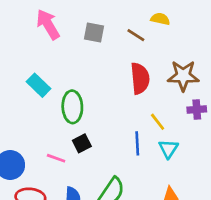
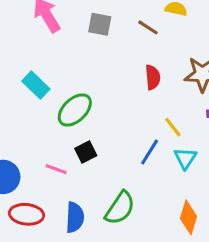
red semicircle: (140, 78) -> (153, 77), size x0.7
green ellipse: (72, 107) -> (75, 110), turned 48
blue line: (137, 143) -> (150, 152), turned 35

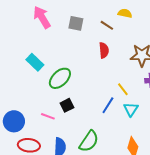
red semicircle: (153, 77) -> (104, 50), moved

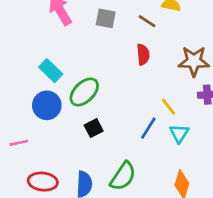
pink line: (48, 116) -> (19, 143), moved, turned -32
blue circle: (14, 121) -> (47, 105), moved

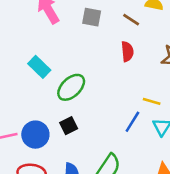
blue circle: (47, 105) -> (35, 135), moved
yellow line: (168, 107) -> (152, 101), turned -36
black square: (94, 128) -> (69, 126), moved

